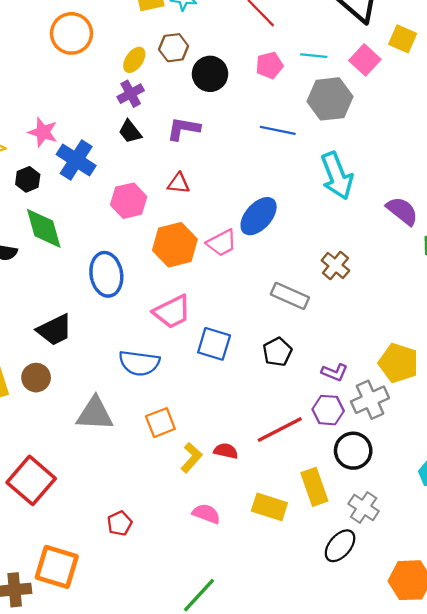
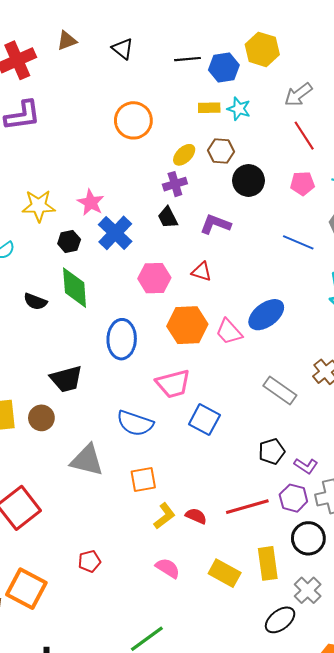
pink trapezoid: (222, 243) -> (229, 332), turned 64
black pentagon: (277, 352) -> (272, 451), moved

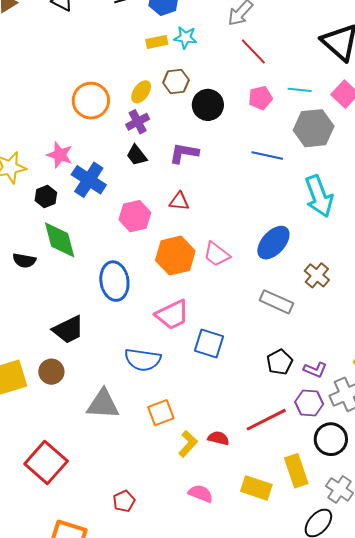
orange circle: (133, 120) -> (91, 101), moved
blue ellipse: (266, 315) -> (273, 243), moved

